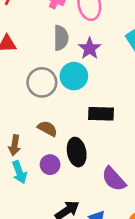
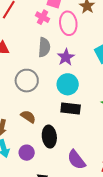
cyan circle: (74, 76) -> (68, 84), moved
purple circle: (50, 165) -> (27, 153), moved

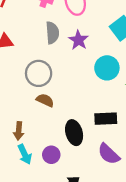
cyan circle: (68, 84) -> (107, 68), moved
black rectangle: (71, 108) -> (106, 119), moved
brown semicircle: (28, 117) -> (45, 100), moved

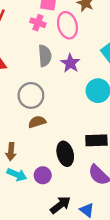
brown semicircle: (45, 100) -> (37, 122), turned -42
cyan arrow: (25, 154) -> (17, 175), turned -42

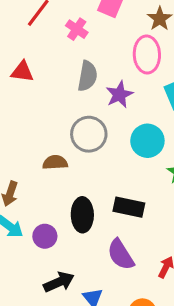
pink cross: (38, 23) -> (77, 29), moved
pink ellipse: (67, 25) -> (147, 54), moved
gray circle: (31, 95) -> (89, 134), moved

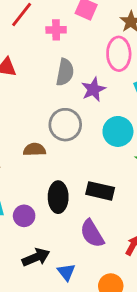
pink cross: (77, 29) -> (56, 30), turned -36

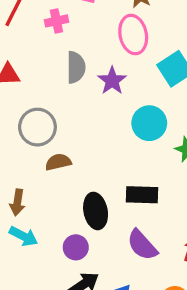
gray circle: (65, 125) -> (37, 127), moved
purple circle: (24, 216) -> (76, 247), moved

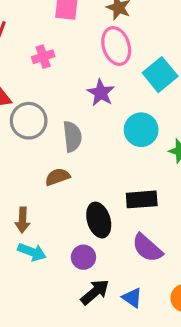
pink cross: (56, 21) -> (43, 57), moved
gray semicircle: (76, 67) -> (72, 137), moved
gray circle: (37, 127) -> (29, 121), moved

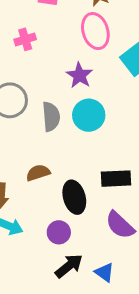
cyan circle: (141, 130) -> (89, 115), moved
brown semicircle: (57, 177) -> (38, 173), moved

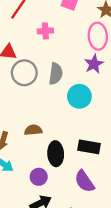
purple star: (79, 75) -> (94, 64), moved
gray semicircle: (51, 117) -> (56, 74), moved

